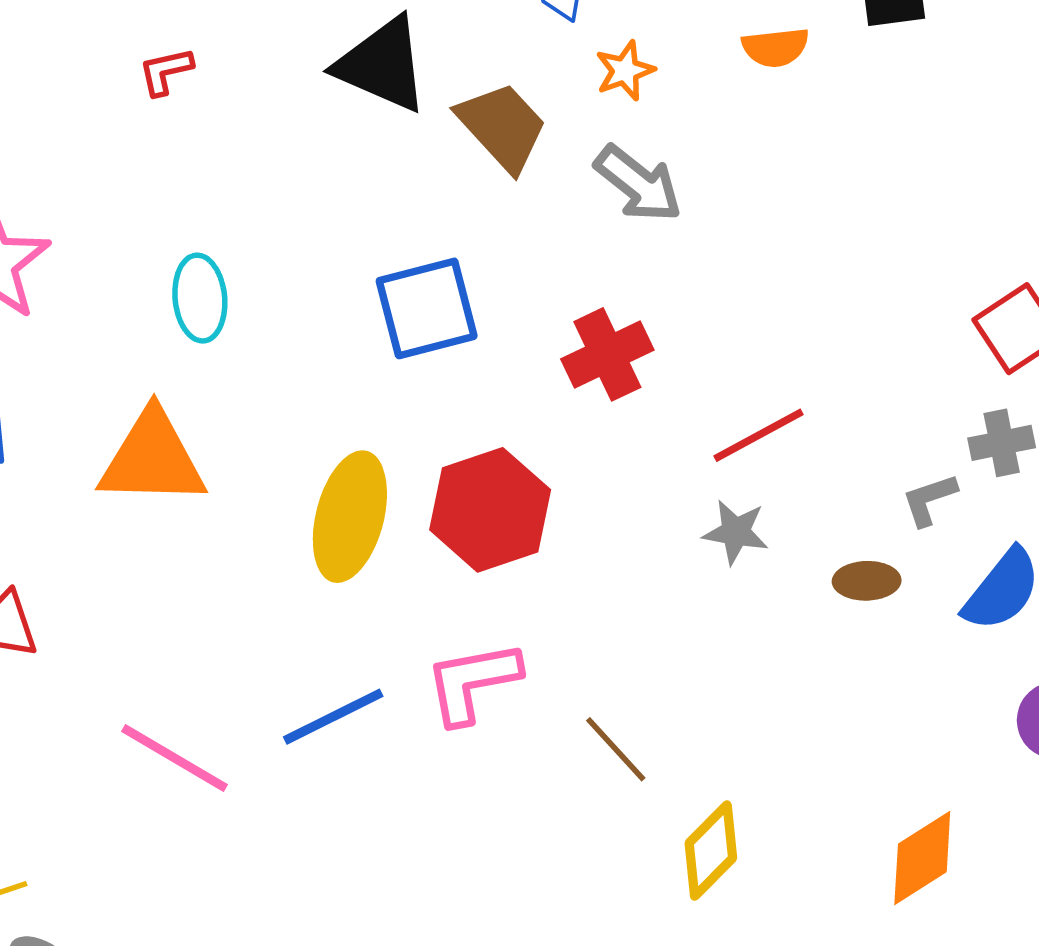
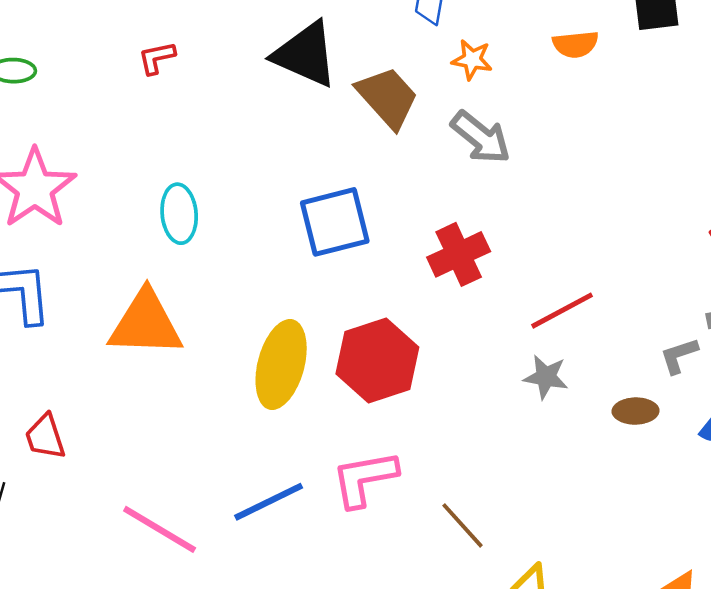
orange star: (625, 71) -> (472, 60), turned 30

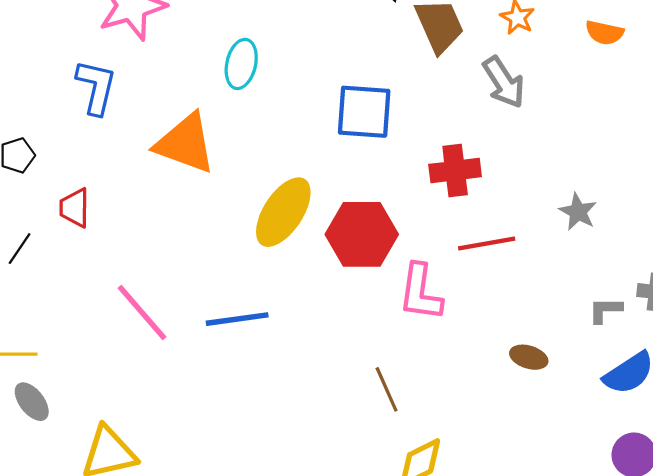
red line: (562, 311) -> (487, 244), moved
gray star: (546, 377) -> (578, 212), moved
brown ellipse: (636, 411) -> (529, 357), moved
pink L-shape: (364, 479) -> (420, 292), moved, turned -90

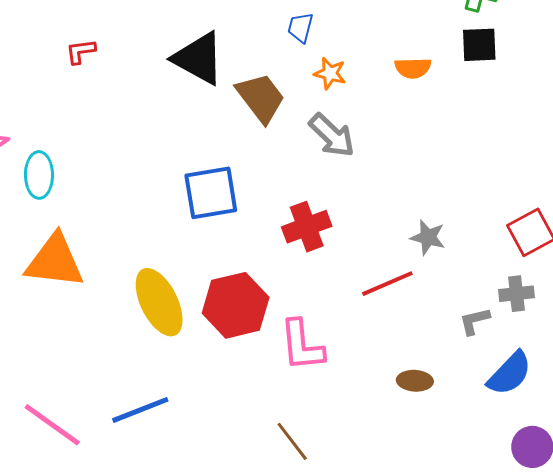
cyan ellipse: (241, 64) -> (39, 175), moved
yellow ellipse: (283, 212) -> (159, 302), turned -46
red line: (487, 244) -> (387, 284), moved

